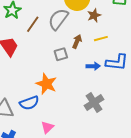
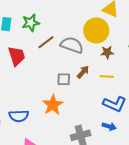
gray semicircle: (58, 19) -> (72, 45), turned 55
blue arrow: (93, 66) -> (109, 126), moved
orange star: (46, 84) -> (53, 105), moved

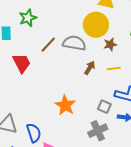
green star: (31, 23) -> (28, 18), moved
gray square: (64, 79) -> (104, 107), moved, turned 32
blue semicircle: (19, 116) -> (34, 133), moved, turned -96

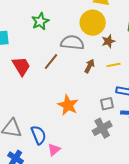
green star: (28, 18) -> (40, 21), moved
brown line: (48, 45) -> (51, 62), moved
gray square: (104, 107) -> (107, 104), turned -32

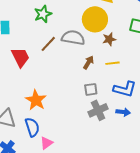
brown line: (51, 62) -> (48, 44), moved
gray square: (107, 104) -> (91, 89), moved
orange star: (68, 105) -> (36, 100), moved
gray cross: (102, 128) -> (98, 110), moved

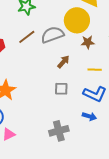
gray semicircle: (73, 38) -> (52, 35), turned -40
yellow line: (112, 63) -> (95, 70), moved
gray cross: (98, 110) -> (59, 131), moved

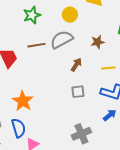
yellow circle: (77, 20) -> (70, 15), moved, size x0.6
brown line: (27, 37) -> (37, 45), turned 36
blue arrow: (89, 116) -> (110, 115), turned -48

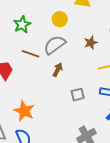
brown line: (37, 45) -> (31, 54), turned 36
brown arrow: (76, 65) -> (58, 70), moved

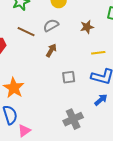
gray semicircle: (55, 45) -> (51, 25), size x0.7

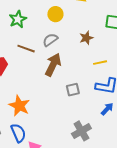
brown arrow: (51, 50) -> (53, 65), size x1.6

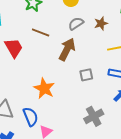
gray semicircle: (50, 40) -> (76, 24), moved
orange star: (19, 106) -> (44, 88), moved

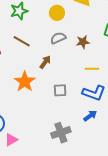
brown arrow: (67, 49) -> (45, 62), size x0.6
orange star: (44, 88) -> (25, 82), moved

